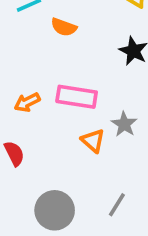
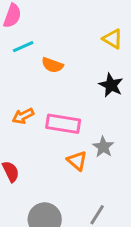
orange arrow: (27, 102) -> (23, 116), moved

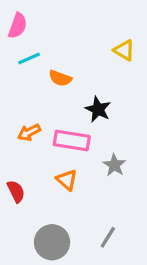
black star: (111, 85) -> (98, 109), moved
orange triangle: (77, 161) -> (67, 180), moved

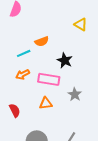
cyan line: (29, 59) -> (24, 53), moved
orange semicircle: (60, 78) -> (42, 41), turned -40
orange triangle: (67, 180) -> (46, 103), turned -48

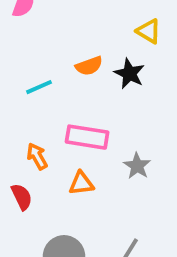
orange semicircle: (42, 41) -> (89, 66), moved
black star: (65, 60) -> (129, 74), moved
orange arrow: (23, 74) -> (37, 156), moved, turned 88

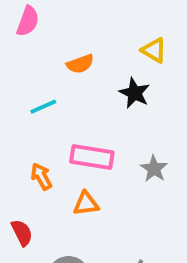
orange semicircle: (89, 66) -> (80, 64), moved
gray star: (137, 166) -> (154, 169), moved
red semicircle: (22, 197) -> (22, 233), moved

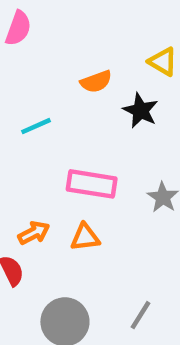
orange semicircle: (80, 64) -> (96, 82), moved
orange arrow: (41, 176) -> (34, 233), moved, turned 92

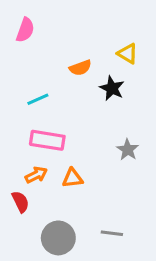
pink rectangle: (92, 184) -> (47, 140), moved
gray line: (141, 315) -> (112, 233), turned 65

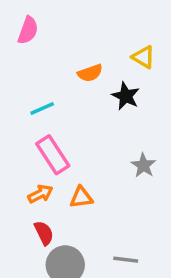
pink rectangle: (47, 140) -> (53, 155), turned 48
red semicircle: (20, 202) -> (44, 233), moved

